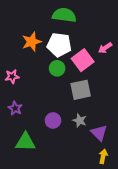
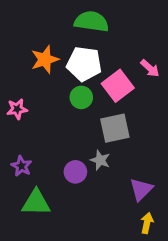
pink arrow: (105, 48) -> (150, 68), turned -104
purple star: (15, 108) -> (21, 166), moved
gray star: (80, 120) -> (100, 160), moved
purple triangle: (99, 133) -> (141, 189), turned 30

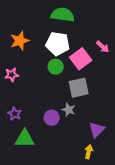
orange star: (45, 59) -> (20, 41), moved
yellow arrow: (147, 223) -> (89, 152), moved

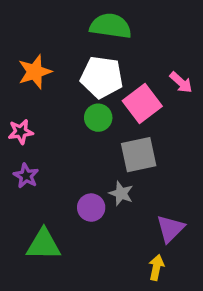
purple star: (15, 114) -> (26, 176), moved

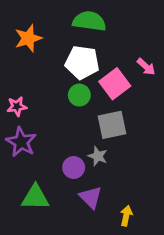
orange star: (35, 72) -> (28, 38), moved
purple star: (26, 176) -> (21, 142), size x1.5
purple triangle: (170, 229) -> (91, 197), moved, turned -30

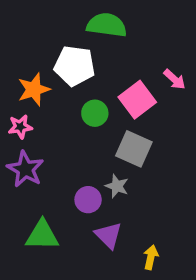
orange star: (28, 38) -> (34, 89), moved
white pentagon: (82, 62) -> (74, 66), moved
gray square: (112, 125) -> (134, 149), turned 36

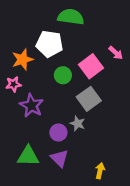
gray square: (134, 149) -> (89, 99), turned 30
purple star: (25, 169) -> (31, 106), moved
purple triangle: (108, 235) -> (60, 158), moved

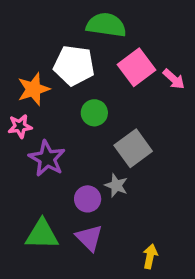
pink square: (91, 66) -> (137, 67), moved

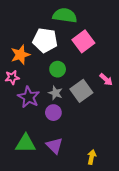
pink arrow: (174, 79) -> (106, 79), moved
gray star: (116, 185) -> (55, 93), moved
purple circle: (88, 199) -> (53, 113), moved

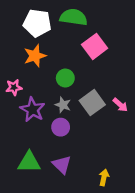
white pentagon: (45, 40) -> (37, 23), moved
orange star: (20, 55) -> (35, 56), moved
pink arrow: (106, 79) -> (120, 105), moved

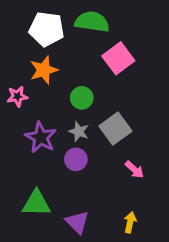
pink star: (14, 87) -> (17, 96), moved
pink arrow: (120, 105) -> (134, 170), moved
purple triangle: (62, 165) -> (77, 222), moved

